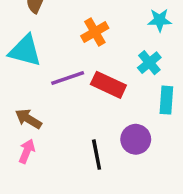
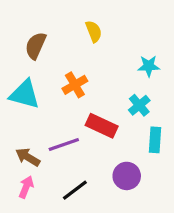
orange cross: (95, 32) -> (75, 85), moved
purple line: (68, 78) -> (64, 145), moved
black line: (97, 155) -> (75, 190), moved, turned 64

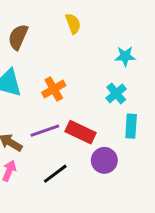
orange cross: (75, 85) -> (54, 89), moved
red rectangle: (102, 126) -> (81, 132), moved

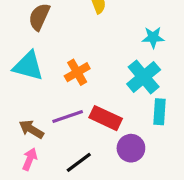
cyan cross: (116, 93) -> (144, 77), size x1.5

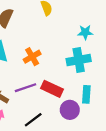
cyan cross: (144, 77) -> (79, 60), turned 30
cyan rectangle: (159, 112) -> (86, 94), moved

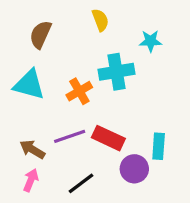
cyan star: (85, 32) -> (150, 41), moved
cyan cross: (79, 60) -> (117, 72), moved

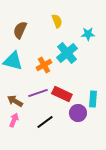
cyan cross: (117, 72) -> (67, 53), turned -30

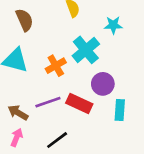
brown semicircle: (20, 30) -> (24, 20), turned 132
purple circle: (78, 113) -> (103, 84), moved

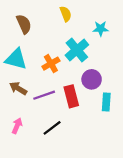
red rectangle: (79, 103) -> (71, 96), turned 50
brown arrow: (18, 113) -> (18, 88), moved

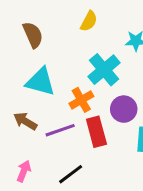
yellow semicircle: (66, 14) -> (89, 21), turned 49
cyan triangle: (16, 59) -> (40, 82), moved
orange cross: (51, 64) -> (81, 100), moved

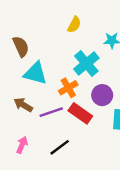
brown semicircle: (33, 35) -> (21, 47), moved
red rectangle: (96, 132) -> (80, 113), turned -40

